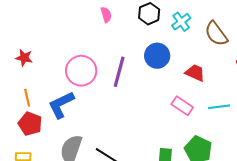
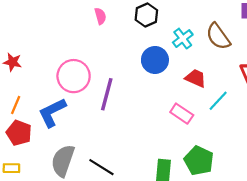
cyan cross: (181, 22) -> (183, 39), moved
purple line: (119, 72) -> (107, 94), moved
orange line: (27, 98) -> (16, 105), turned 36
cyan line: (219, 107) -> (218, 101), moved, turned -40

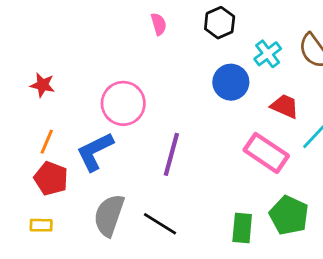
purple line: (107, 94) -> (171, 154), moved
pink rectangle: (182, 114) -> (266, 153), size x1.4

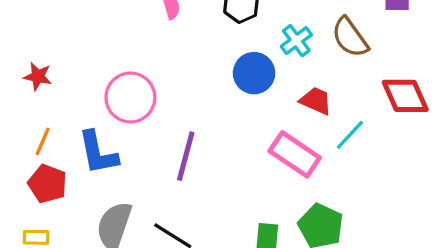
blue L-shape: (95, 152) -> (98, 153), turned -75

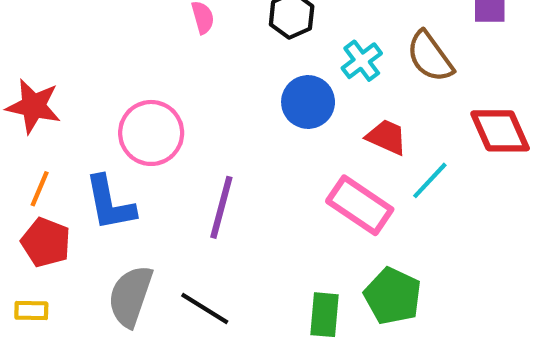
red star: (38, 76) -> (33, 106), size x1.5

